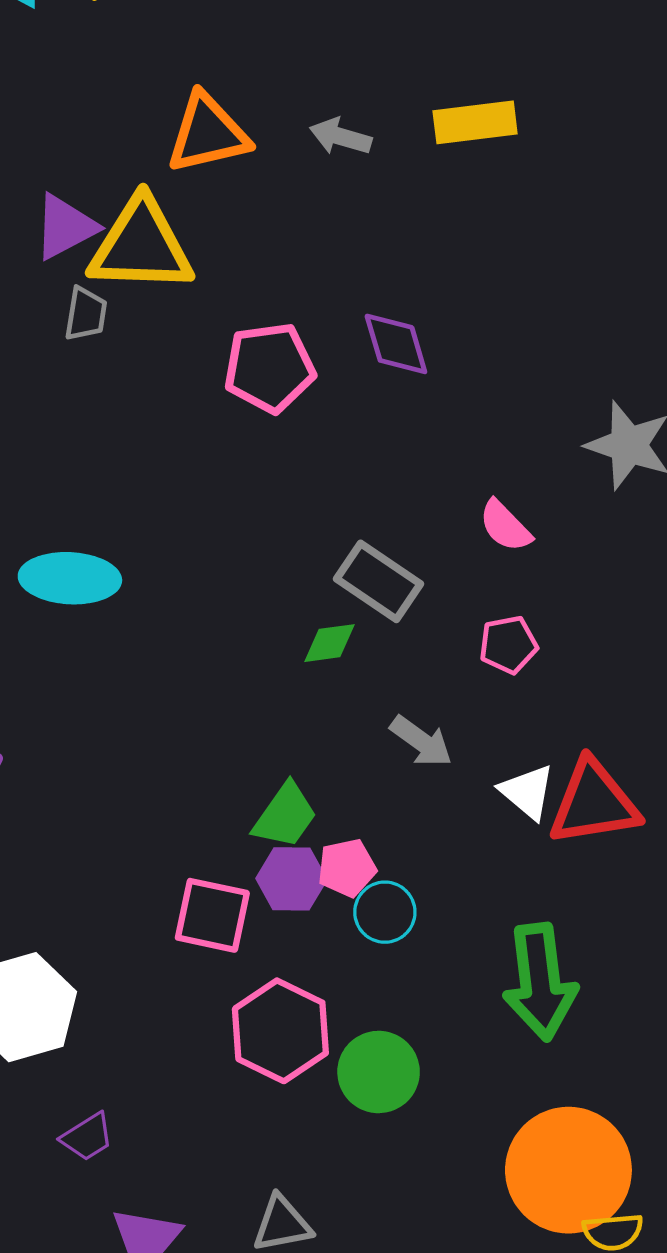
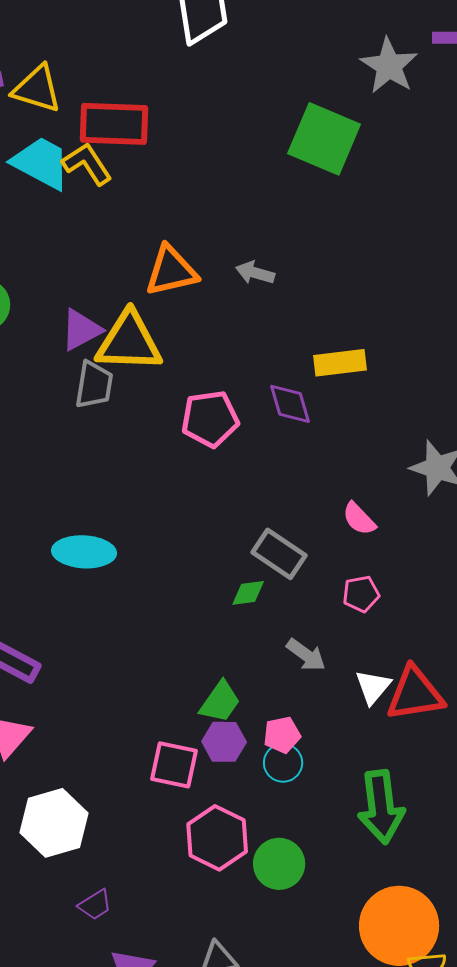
yellow rectangle: (475, 122) -> (340, 363), moved
gray trapezoid: (86, 314) -> (94, 385), size x1.4
white triangle: (527, 792) -> (373, 687), turned 30
pink pentagon: (347, 868) -> (282, 735), moved

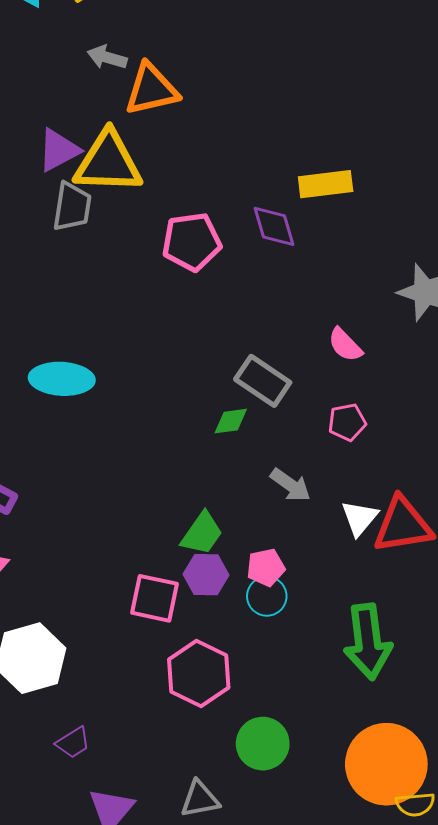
gray arrow: (255, 273) -> (107, 57), moved
green circle: (279, 864) -> (263, 744), moved

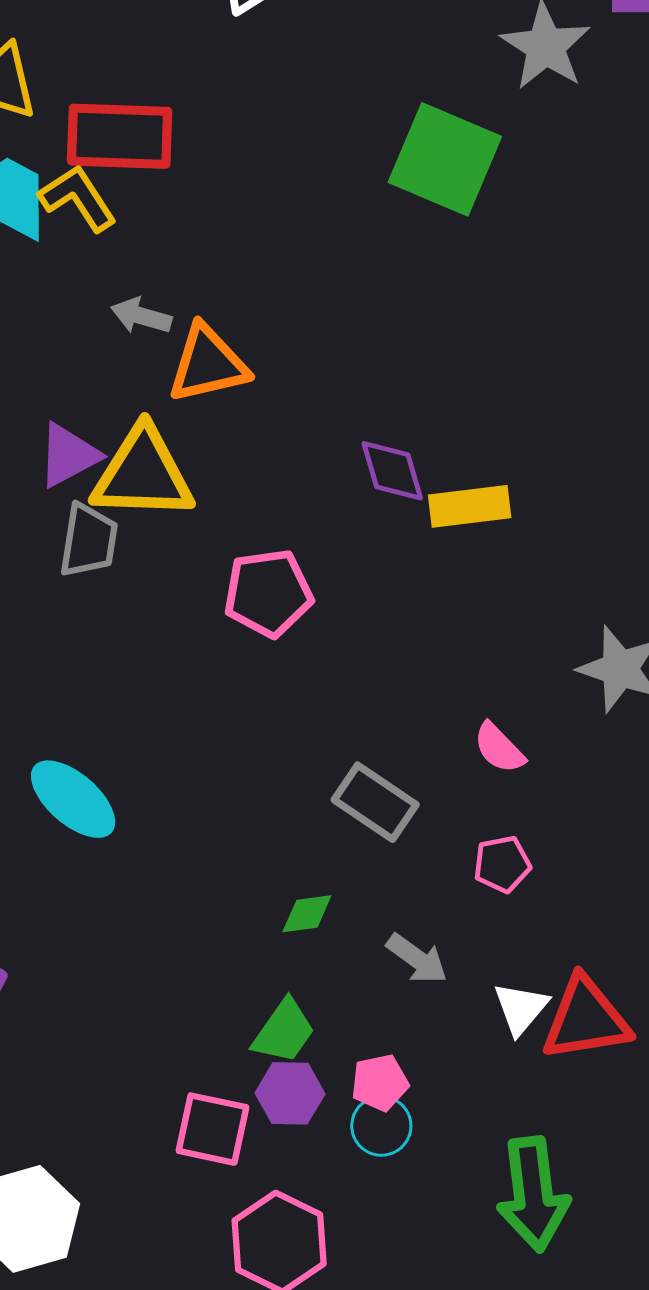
purple diamond: (274, 226) -> (392, 471), moved
cyan ellipse: (62, 379) -> (73, 799), turned 38
green diamond: (231, 421) -> (307, 914), moved

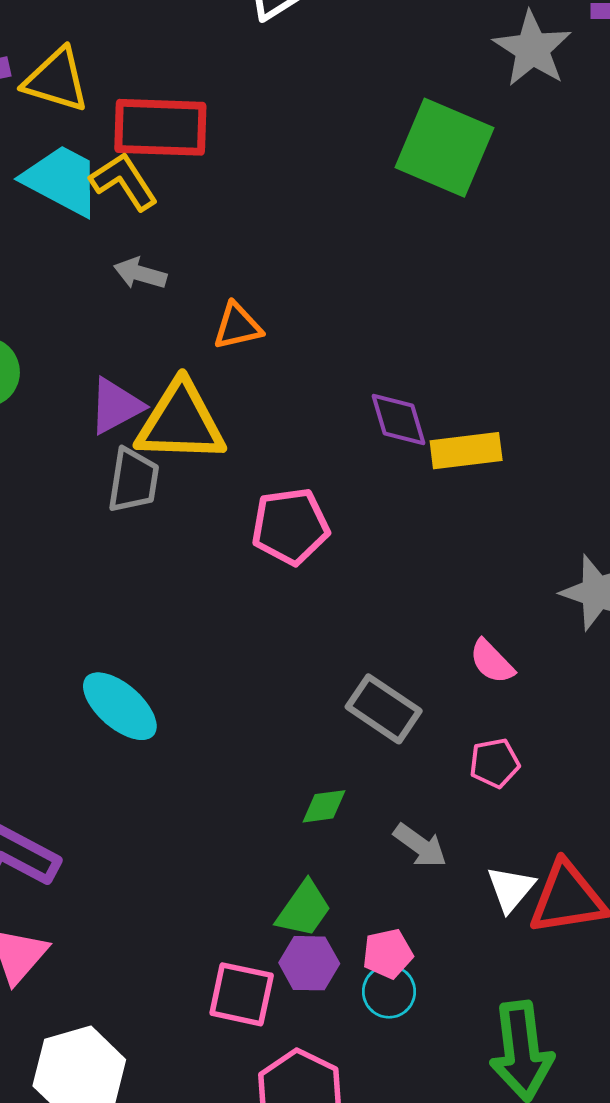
gray arrow: (141, 316) -> (140, 273), moved
orange triangle: (208, 364) -> (238, 326), size x0.7

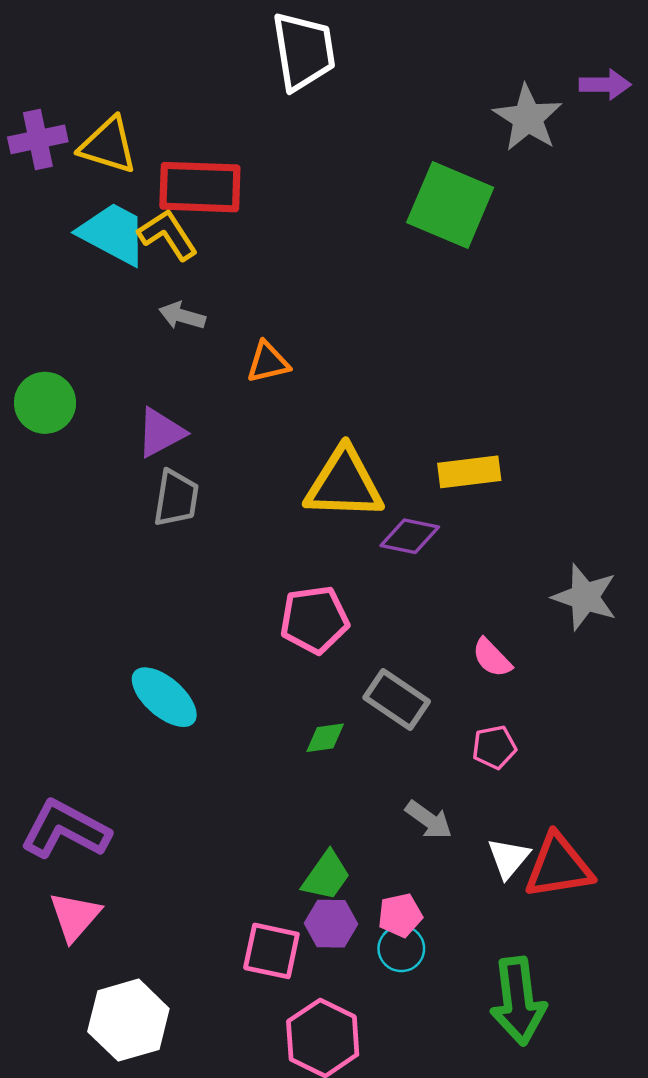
purple diamond: (398, 419) -> (410, 536), moved, turned -62
yellow triangle: (181, 422) -> (344, 484), moved
pink pentagon: (290, 526) -> (314, 620), moved
green diamond: (324, 806) -> (325, 738), moved

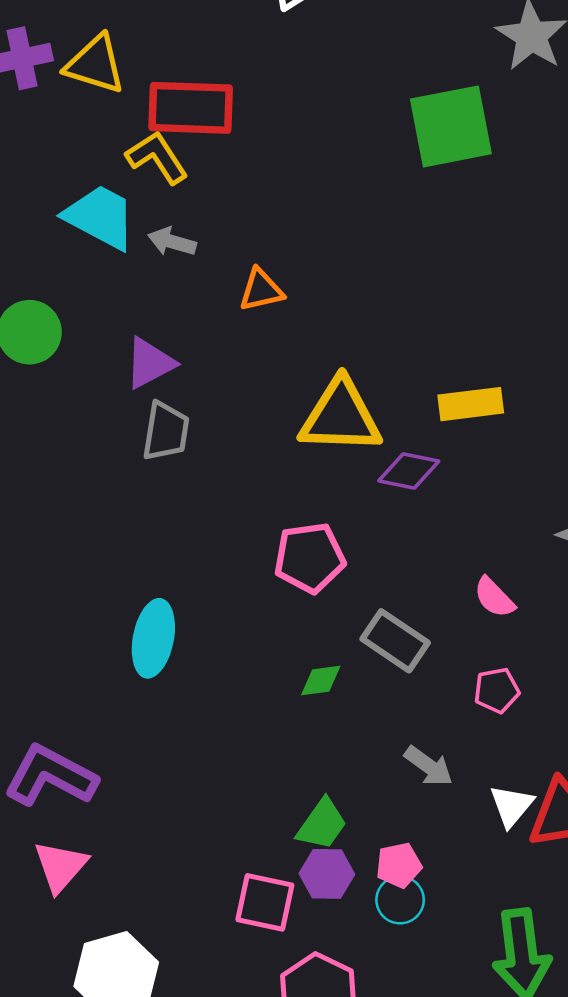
green square: (450, 205) -> (451, 126), turned -34
cyan trapezoid: (113, 234) -> (100, 217), moved
cyan ellipse: (164, 697) -> (153, 638), turned 60

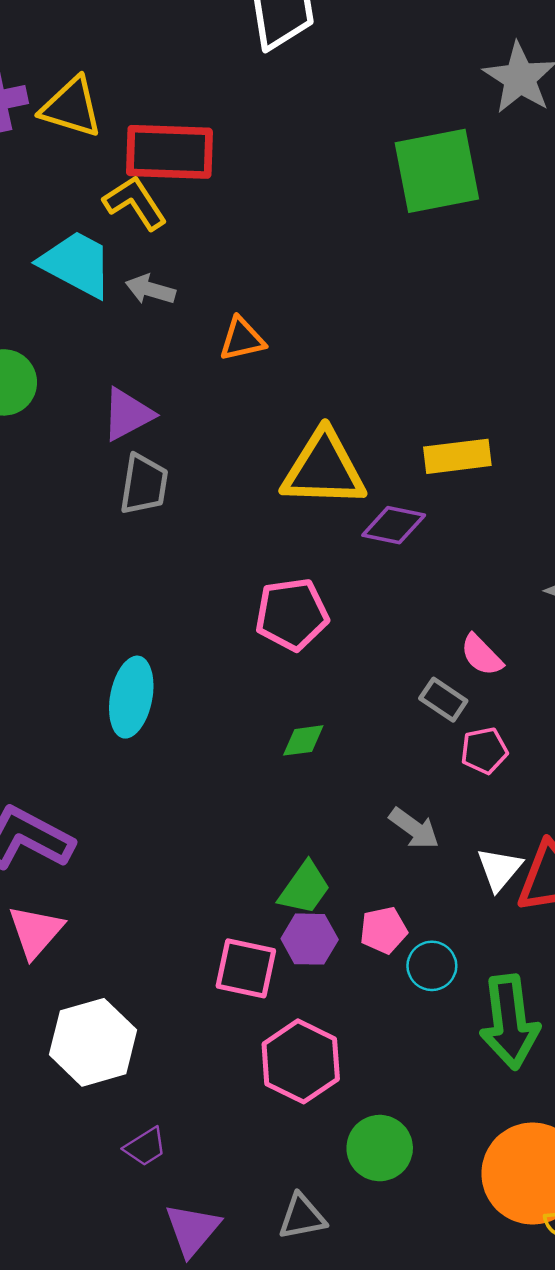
gray rectangle: (395, 641) -> (443, 700), moved, size x0.7
cyan circle: (400, 900) -> (432, 966), moved

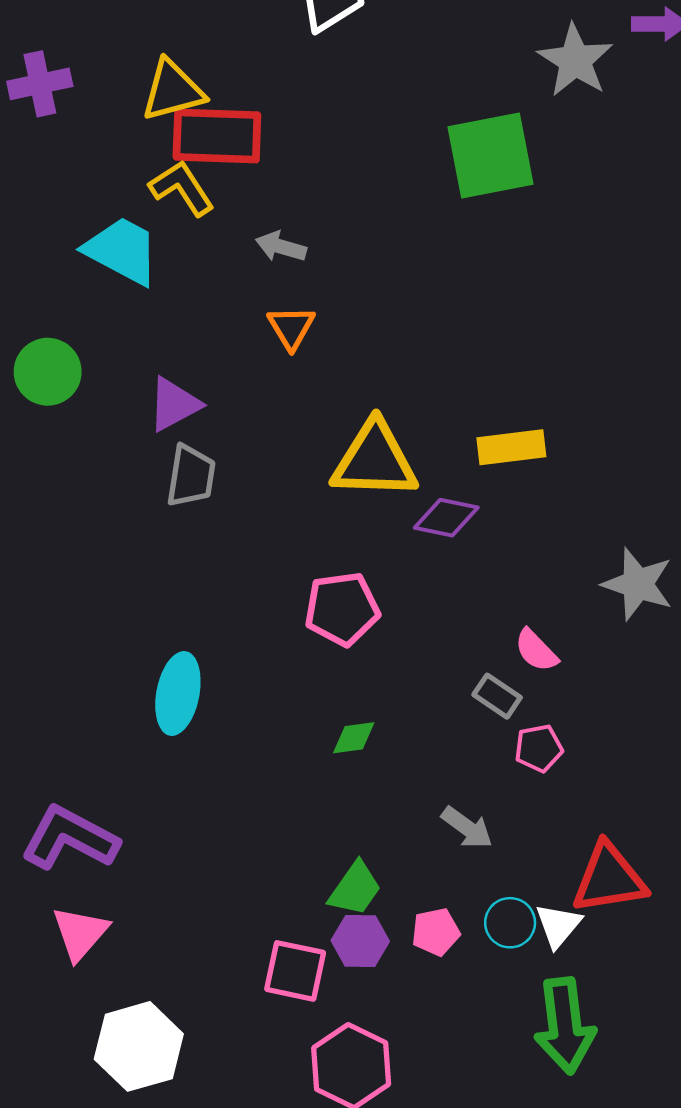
yellow triangle: (71, 107) -> (173, 90), moved, turned -32
gray arrow: (150, 289) -> (281, 247), moved
orange triangle: (242, 339) -> (291, 327), turned -48
white triangle: (499, 869) -> (558, 925), moved
cyan circle: (432, 966) -> (510, 923), moved

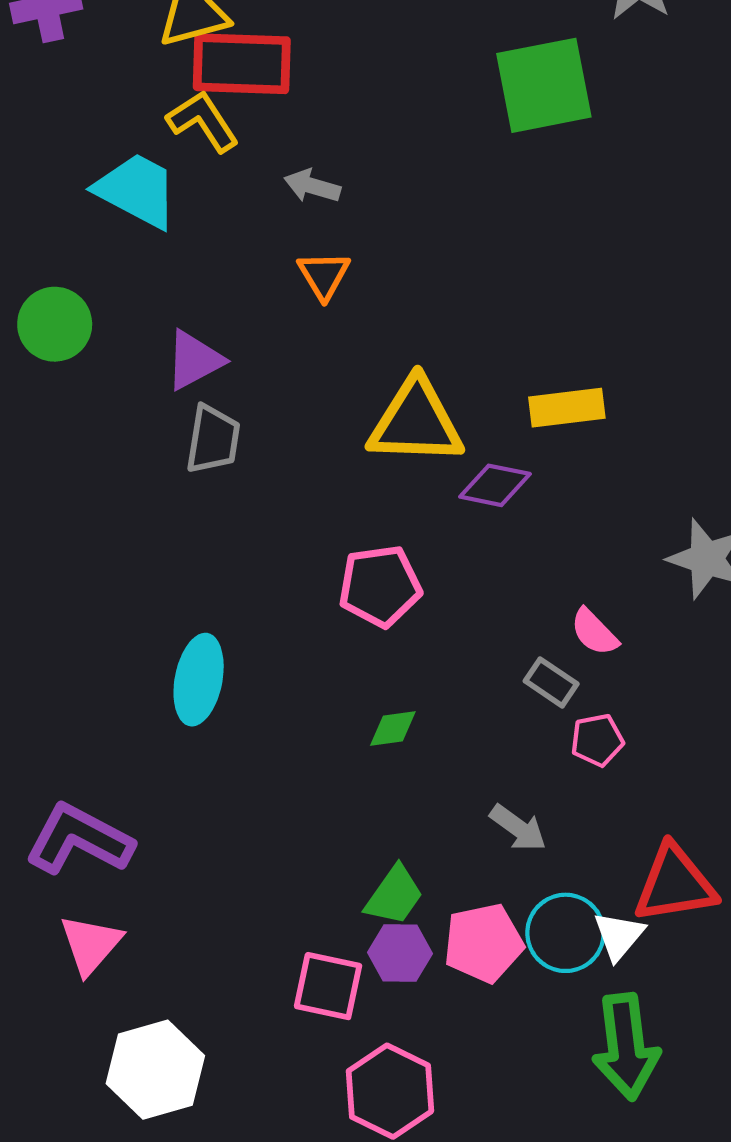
cyan circle: (510, 923) -> (566, 933), size x1.4
pink pentagon: (436, 932) -> (483, 943), size x1.5

